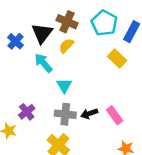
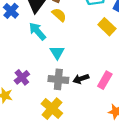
yellow semicircle: (66, 46) -> (59, 15), turned 88
pink rectangle: (115, 115) -> (105, 80), turned 66

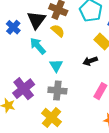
purple cross: (22, 77) -> (24, 89), size x1.5
black arrow: (81, 79) -> (90, 61), moved

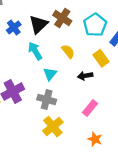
yellow semicircle: (58, 31) -> (68, 51), moved
yellow cross: (52, 117) -> (53, 127), moved

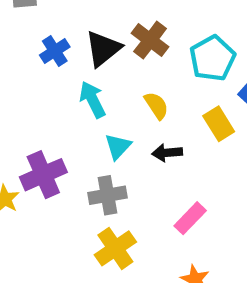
black arrow: (85, 76) -> (167, 153), moved
gray cross: (47, 100) -> (107, 195), turned -30

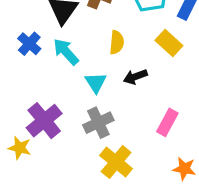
blue cross: (55, 51) -> (29, 44), moved
yellow semicircle: (156, 105) -> (117, 42), turned 55

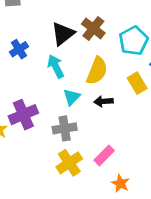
yellow semicircle: (117, 42) -> (97, 71), size x1.5
blue cross: (29, 44) -> (19, 49), moved
pink rectangle: (167, 122) -> (104, 155), moved

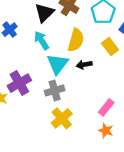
cyan triangle: (72, 97) -> (58, 64), size x1.5
pink rectangle: (104, 155) -> (106, 107), moved

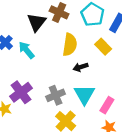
cyan arrow: (41, 40) -> (26, 50), moved
cyan triangle: (58, 64) -> (84, 95), moved

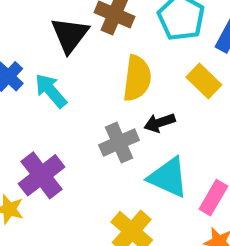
gray cross: (56, 95) -> (119, 143), moved
cyan triangle: (84, 95) -> (168, 177), turned -35

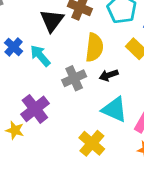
gray cross: (119, 143) -> (74, 78), moved

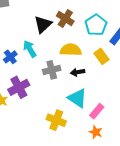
blue cross: (14, 47) -> (10, 57), moved
yellow semicircle: (94, 47) -> (71, 50), turned -105
yellow cross: (92, 143) -> (56, 120), turned -30

